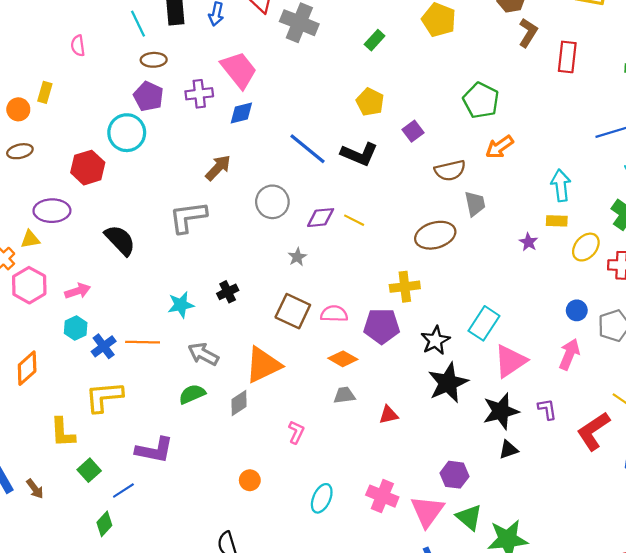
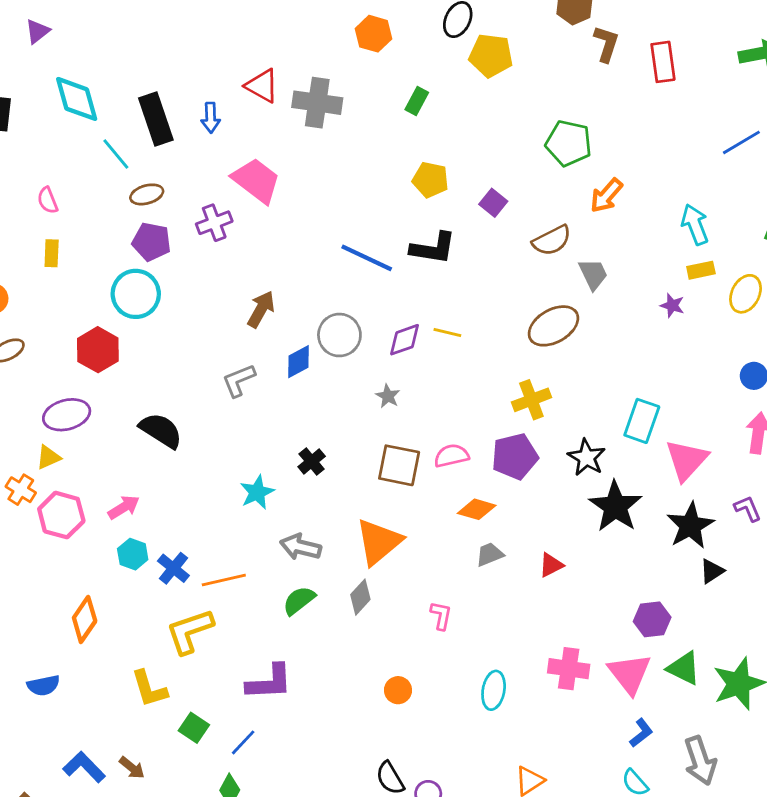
yellow rectangle: (45, 92) -> (52, 253), moved
blue diamond: (241, 113) -> (299, 362), moved
gray L-shape: (188, 217) -> (239, 380), size x0.7
orange line: (143, 342) -> (224, 580), moved

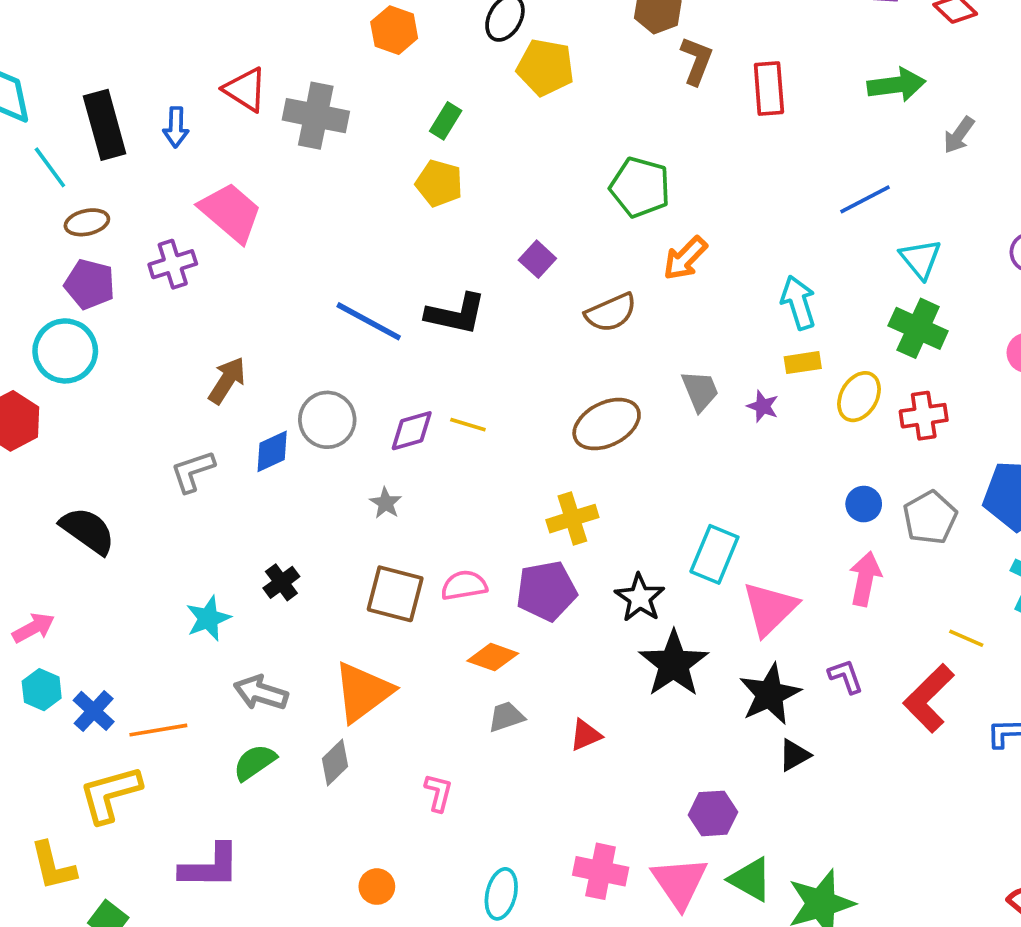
yellow pentagon: (430, 180) -> (439, 183), moved
gray trapezoid: (593, 274) -> (700, 391), moved

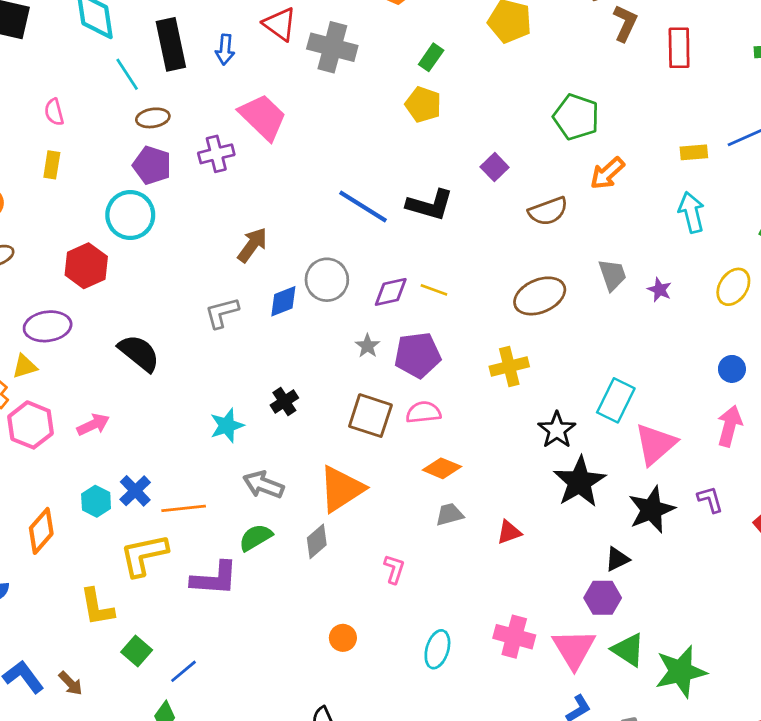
yellow rectangle: (803, 363) -> (694, 152), moved
purple pentagon: (546, 591) -> (417, 355), moved
cyan hexagon: (42, 690) -> (96, 501), moved
black triangle: (794, 755) -> (617, 559), moved
purple L-shape: (210, 866) -> (214, 579), moved

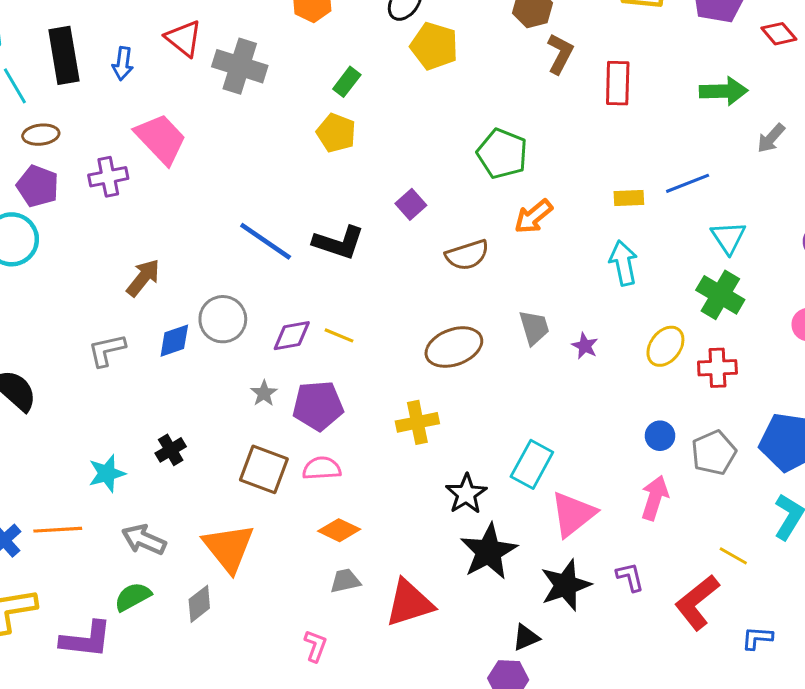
orange triangle: (341, 489) -> (229, 548), turned -38
orange line: (184, 508) -> (58, 530), moved
red triangle: (509, 532) -> (409, 603), size x1.8
pink L-shape: (394, 569) -> (315, 646), moved

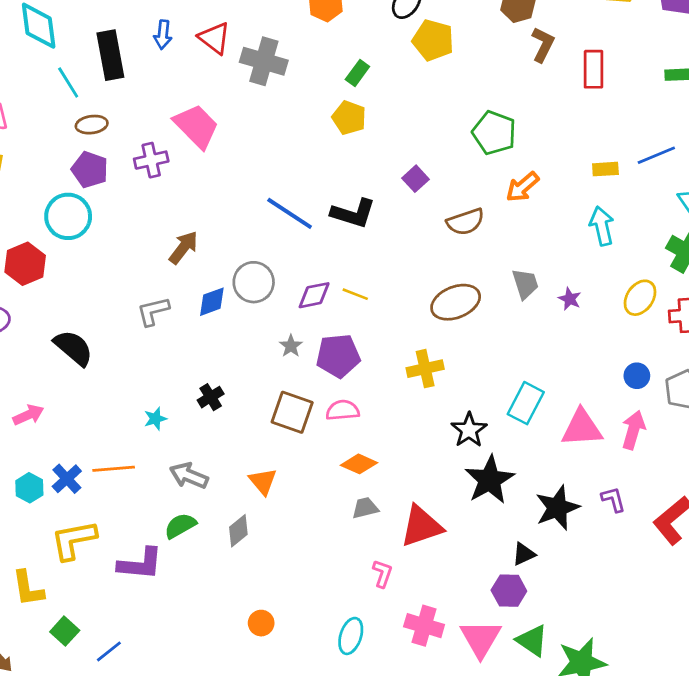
blue arrow: (123, 64) -> (163, 35), moved
cyan star: (107, 473) -> (155, 419), size x0.7
pink triangle: (573, 514) -> (582, 428), moved, turned 36
orange triangle: (229, 548) -> (263, 481), size x0.6
pink L-shape: (315, 646) -> (382, 574), moved

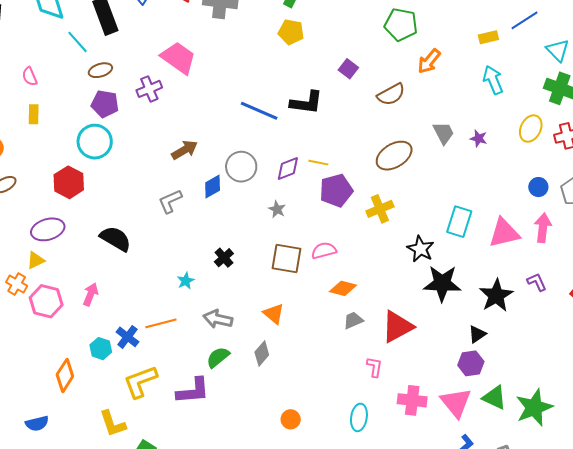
brown arrow: (183, 248) -> (185, 150), turned 32
purple pentagon: (338, 356) -> (336, 190), moved
pink arrow: (28, 415) -> (91, 294), turned -35
black star: (490, 480) -> (442, 283), turned -30

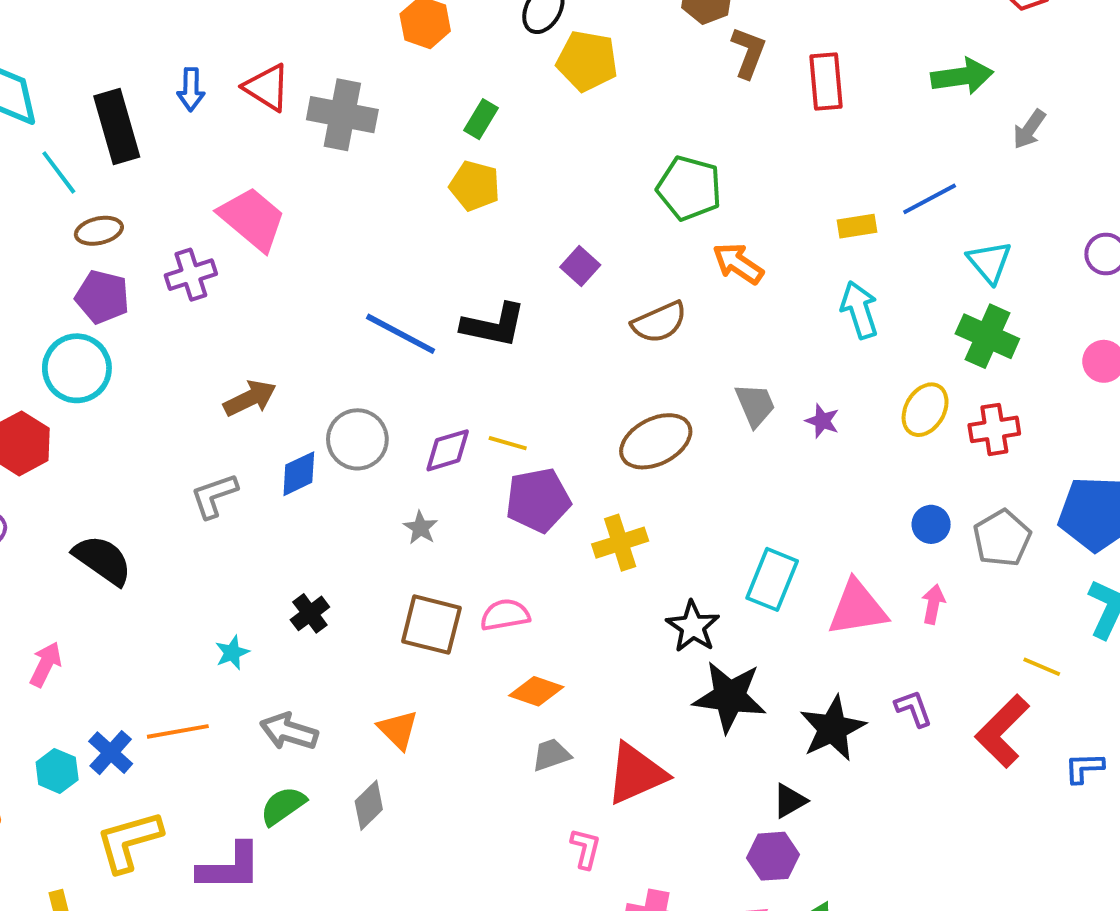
orange arrow: (429, 61) -> (738, 264), turned 80
pink arrow: (543, 228) -> (933, 604), size x0.7

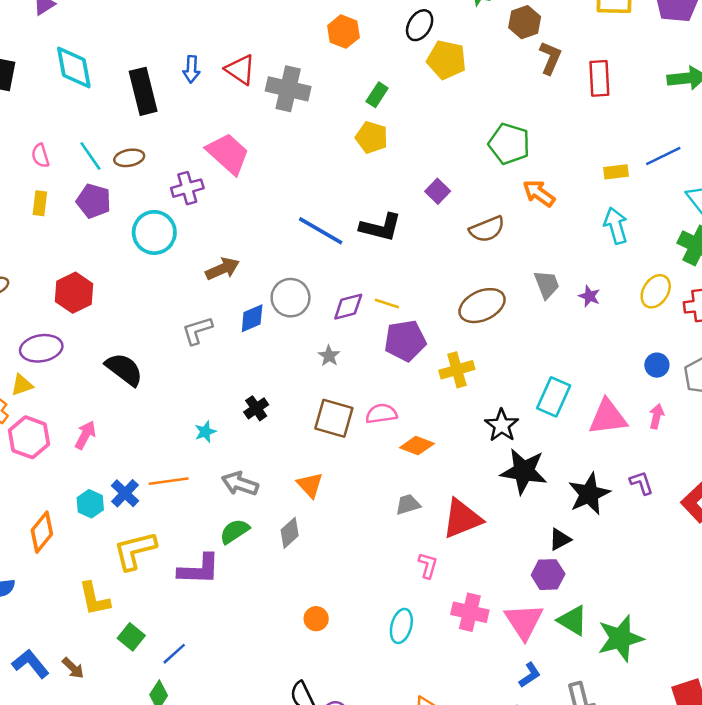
cyan line: (59, 172) -> (90, 156), moved
purple pentagon: (102, 297) -> (94, 201), moved
cyan circle: (77, 368) -> (154, 232), moved
orange diamond: (536, 691) -> (417, 446), moved

